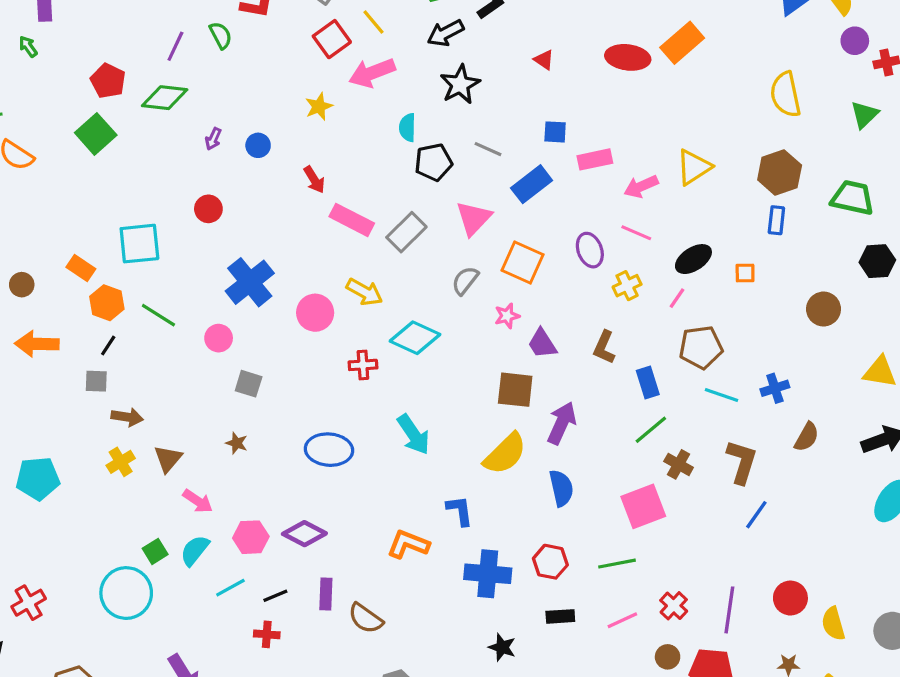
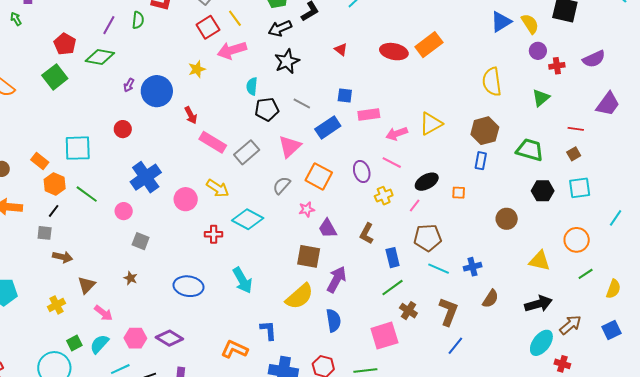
green semicircle: (221, 35) -> (138, 20), turned 30
blue circle: (258, 145) -> (157, 91), size x2.0
yellow cross: (121, 462) -> (56, 305), moved

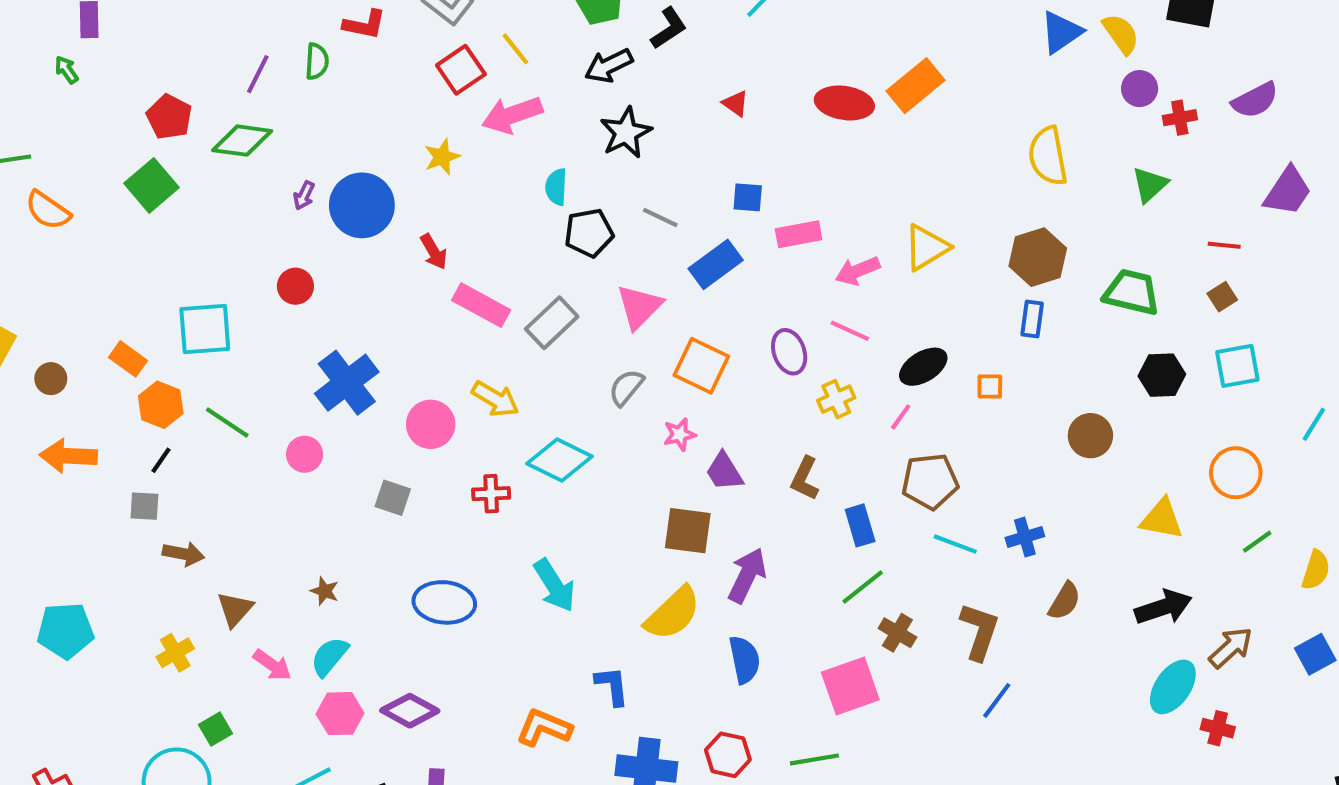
gray square: (141, 241) -> (393, 498), moved
cyan semicircle: (99, 344) -> (329, 657), moved

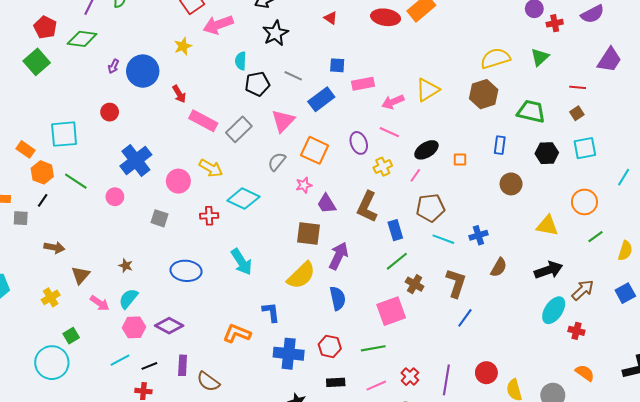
yellow semicircle: (1048, 156) -> (495, 58), moved, turned 84
blue rectangle: (1032, 319) -> (500, 145), moved
brown L-shape: (805, 478) -> (367, 207), size x1.4
gray square: (144, 506) -> (21, 218), moved

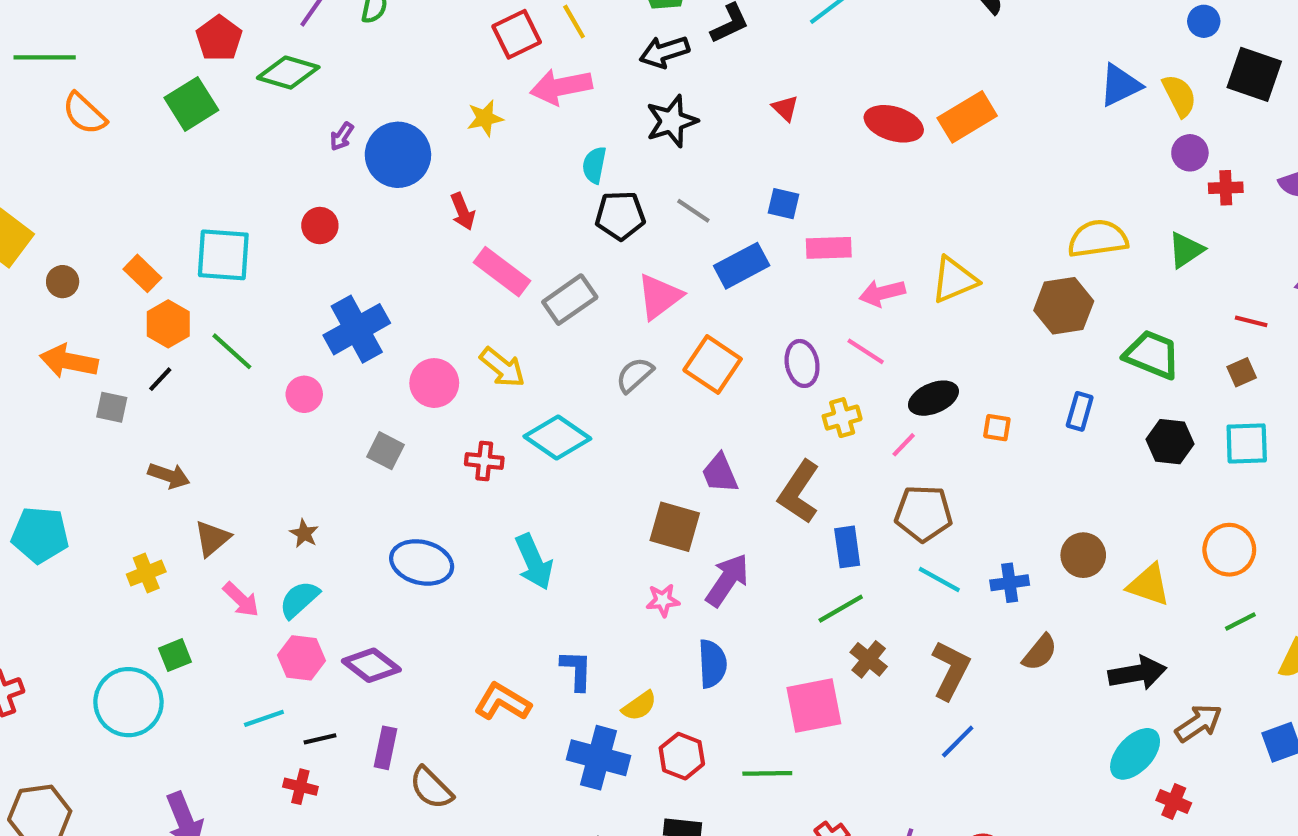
brown circle: (511, 184) -> (1083, 555), moved
pink star: (304, 185) -> (663, 600), moved
yellow semicircle: (301, 275) -> (639, 706), moved, size x0.6

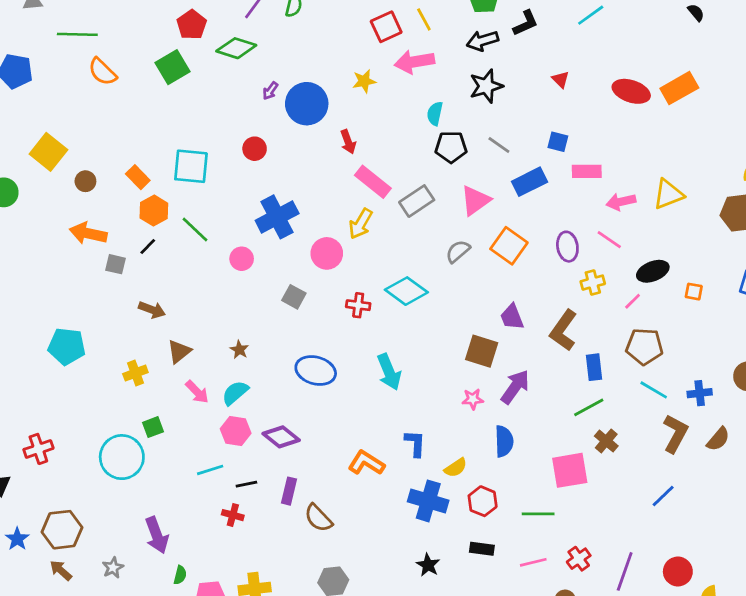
yellow arrow: (502, 367) -> (361, 224), moved, turned 80
brown L-shape: (951, 670) -> (675, 434), moved

